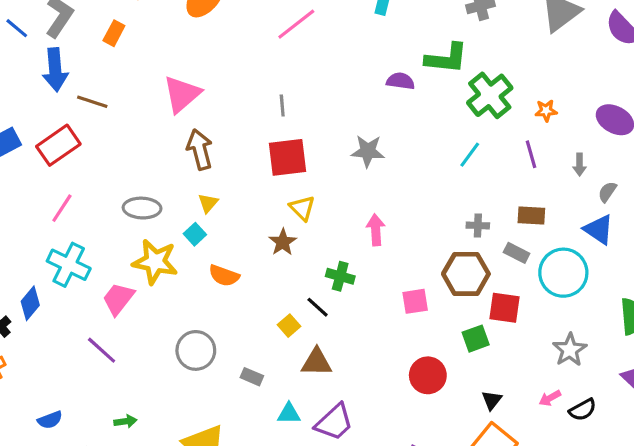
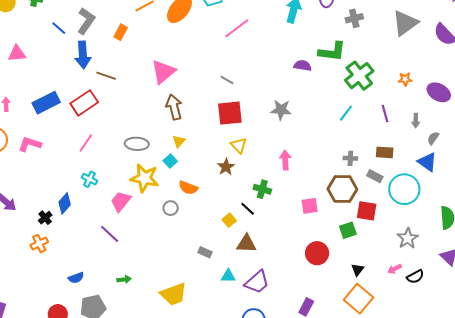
gray line: (282, 105) -> (227, 80), turned -56
orange star: (546, 111) -> (405, 79), moved
cyan cross: (69, 265) -> (90, 179), size x0.6
gray circle: (196, 350) -> (171, 208), moved, size x0.6

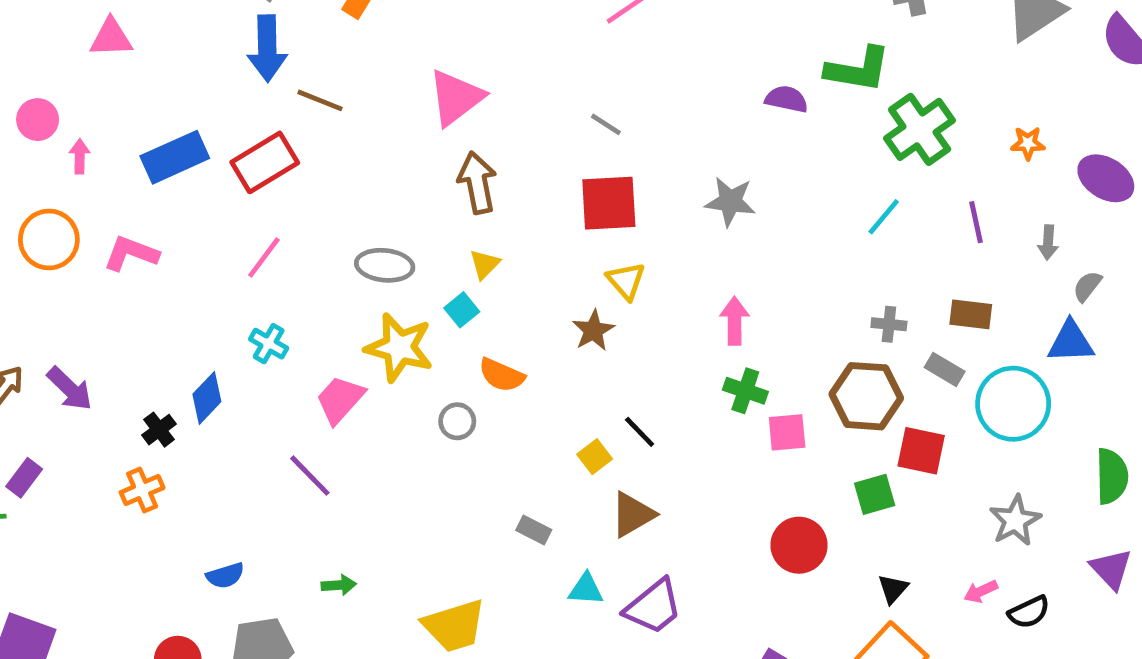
blue triangle: (427, 162) -> (1071, 342), turned -40
green cross: (262, 189) -> (745, 391), moved
brown triangle: (246, 244) -> (633, 515), turned -35

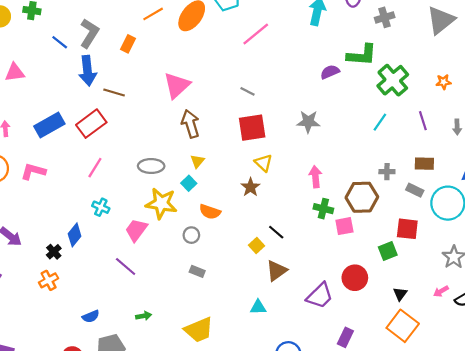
purple semicircle: (786, 99) -> (330, 72), turned -30
brown hexagon: (866, 396) -> (362, 197), moved
gray rectangle: (534, 530) -> (197, 271), moved
purple trapezoid: (653, 607) -> (320, 296), moved

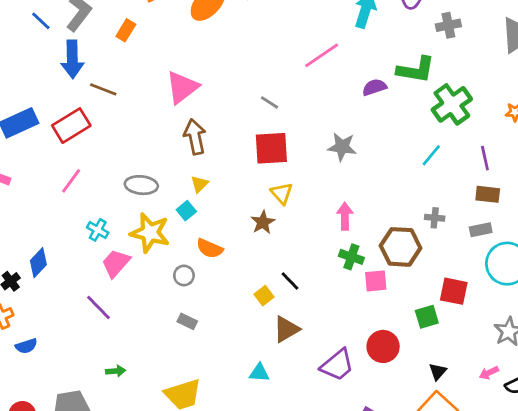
pink line: (256, 34) -> (322, 55), moved
brown rectangle: (424, 164) -> (488, 194), moved
gray rectangle: (415, 190) -> (481, 230), moved, turned -42
cyan cross: (101, 207) -> (98, 230), moved
blue semicircle: (91, 316) -> (26, 346), moved

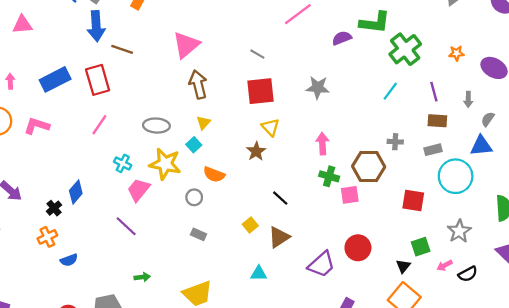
red rectangle: (71, 126) -> (98, 80), turned -72
yellow square: (264, 296) -> (250, 225), moved
green square: (427, 317) -> (421, 247), moved

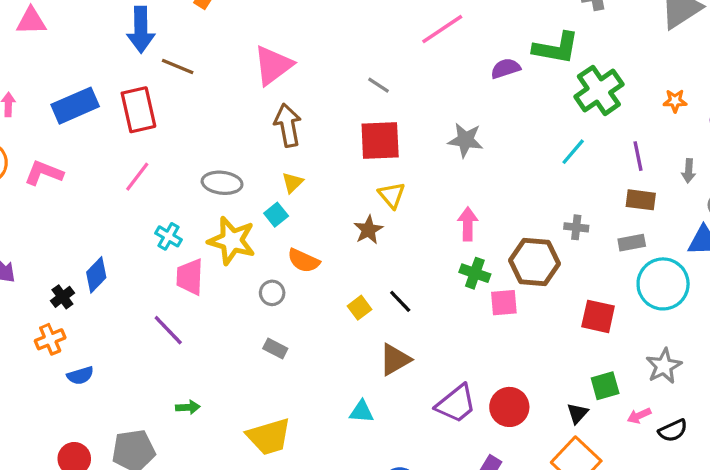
pink trapezoid: (139, 190) -> (190, 277), turned -40
yellow square: (250, 225) -> (359, 308), moved
red circle: (358, 248) -> (509, 407), moved

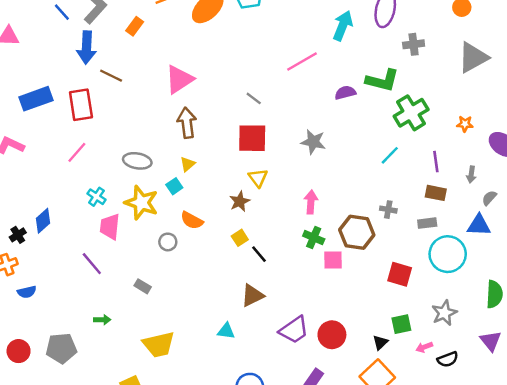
yellow square: (359, 308) -> (240, 238), moved
gray rectangle: (275, 348) -> (143, 286), moved

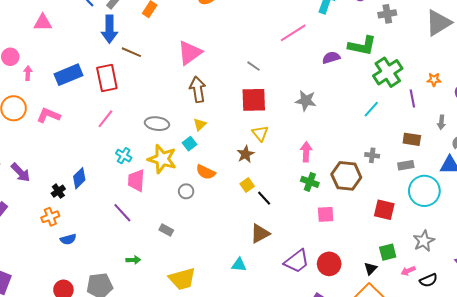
purple line: (436, 162) -> (412, 99), moved
pink square: (333, 260) -> (326, 214), moved

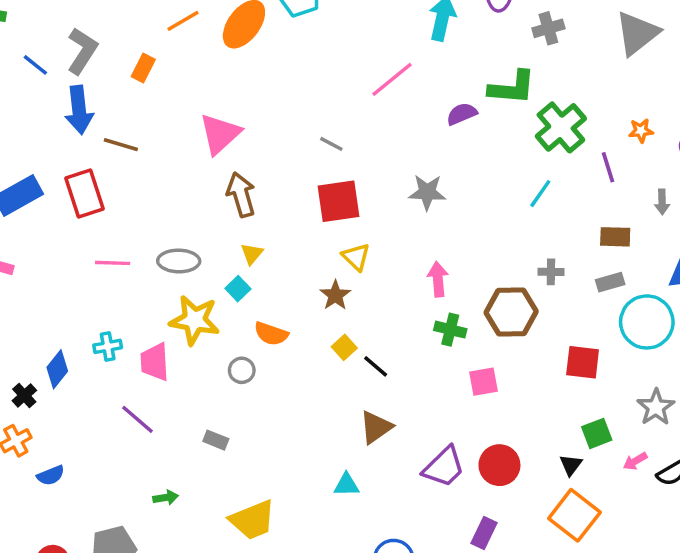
pink line: (105, 119) -> (113, 263), moved, turned 60
cyan cross: (124, 156) -> (108, 346), moved, turned -35

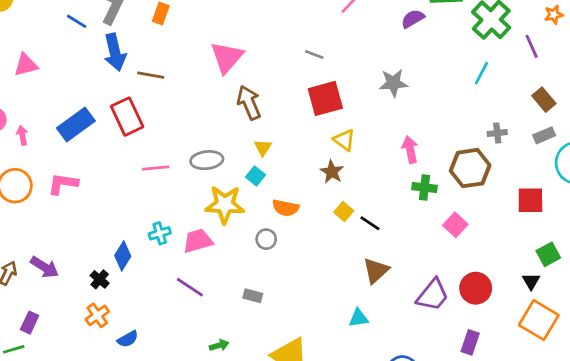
brown rectangle: (615, 237) -> (544, 100), turned 55
pink trapezoid: (155, 362) -> (198, 241), turned 84
pink square: (484, 382) -> (455, 225), turned -30

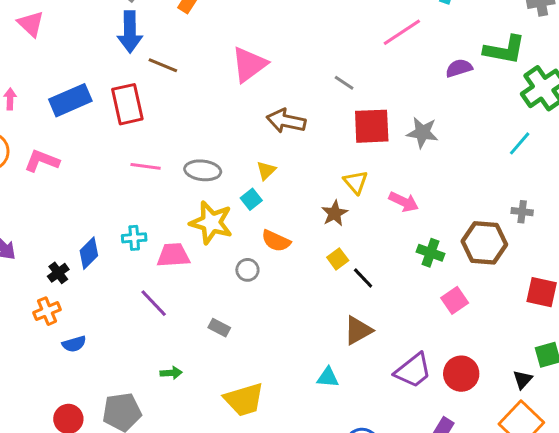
pink triangle: (26, 65) -> (31, 24), turned 45
red square: (325, 98) -> (372, 126), moved
brown arrow: (249, 103) -> (286, 121), moved, turned -68
pink arrow: (410, 150) -> (404, 202), moved, turned 115

